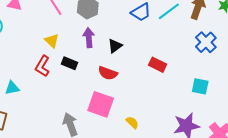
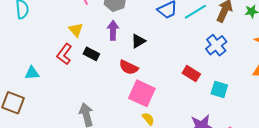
blue cross: (206, 42) -> (216, 45), moved
red rectangle: (158, 65) -> (191, 74), moved
pink square: (101, 104) -> (142, 93), moved

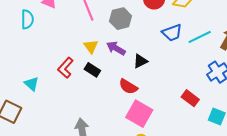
yellow triangle: (76, 30) -> (91, 46), moved
purple arrow: (113, 30) -> (116, 48), turned -66
cyan triangle: (32, 73) -> (32, 84), turned 42

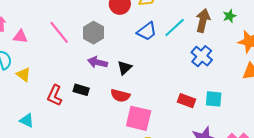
yellow triangle: (91, 46) -> (24, 74), moved
red rectangle: (190, 98) -> (187, 101), moved

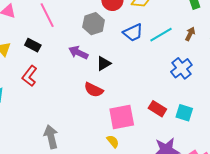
brown arrow: (203, 21) -> (190, 34), size x0.6
gray hexagon: (93, 33) -> (94, 24), moved
black rectangle: (81, 90) -> (33, 45), moved
pink square: (139, 118) -> (122, 117), moved, turned -36

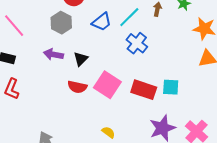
blue cross: (181, 68) -> (137, 43), moved
red rectangle: (157, 109) -> (144, 90), size x1.4
pink square: (122, 117) -> (107, 85), moved, turned -32

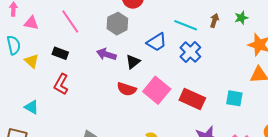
cyan line: (129, 17) -> (186, 25), turned 60
blue trapezoid: (102, 22) -> (157, 42), moved
cyan square: (171, 87) -> (234, 98), moved

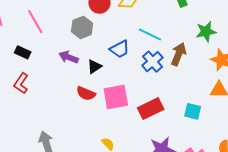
green star: (241, 18) -> (206, 32), size x1.5
brown arrow: (214, 20) -> (179, 54), moved, size x1.6
pink square: (157, 90) -> (116, 97), turned 36
red rectangle: (192, 99) -> (151, 109), turned -55

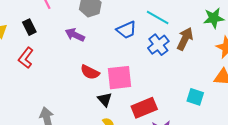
black rectangle: (23, 52) -> (29, 27), turned 35
black triangle: (94, 67) -> (105, 99), moved, turned -42
red rectangle: (151, 109) -> (144, 108), moved

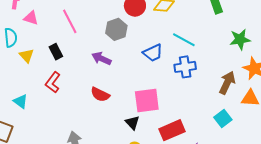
brown arrow: (185, 39) -> (227, 83), moved
blue cross: (158, 45) -> (185, 67), turned 30
red semicircle: (90, 72) -> (100, 94), moved
cyan square: (195, 97) -> (223, 118), turned 36

